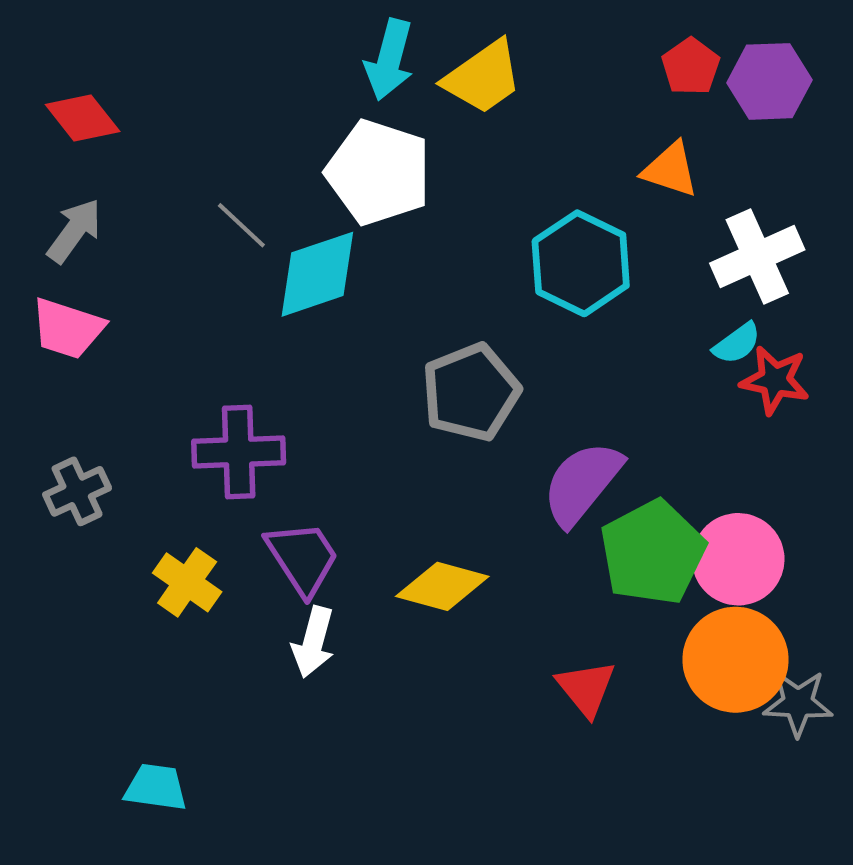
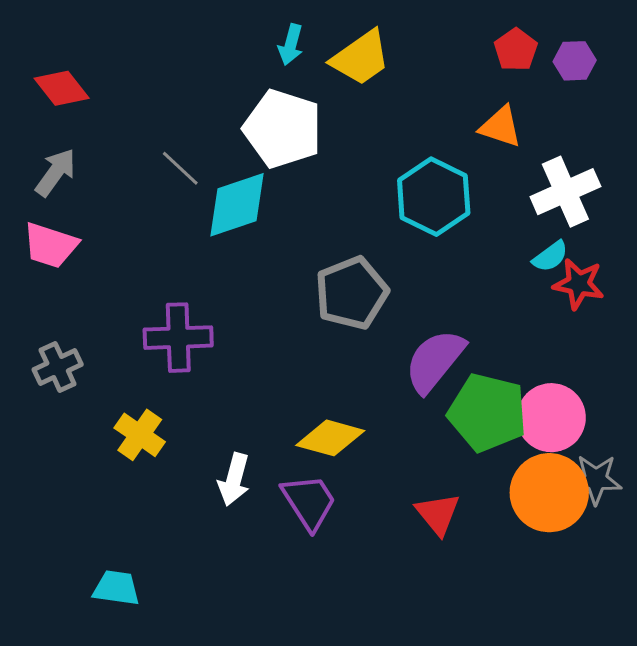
cyan arrow: (389, 60) -> (291, 45), size x0.7
purple hexagon: (769, 81) -> (575, 61), size x0.7
green pentagon: (653, 552) -> (487, 413), turned -30
purple trapezoid: (302, 558) -> (309, 502), moved
gray star: (798, 703) -> (596, 479), moved

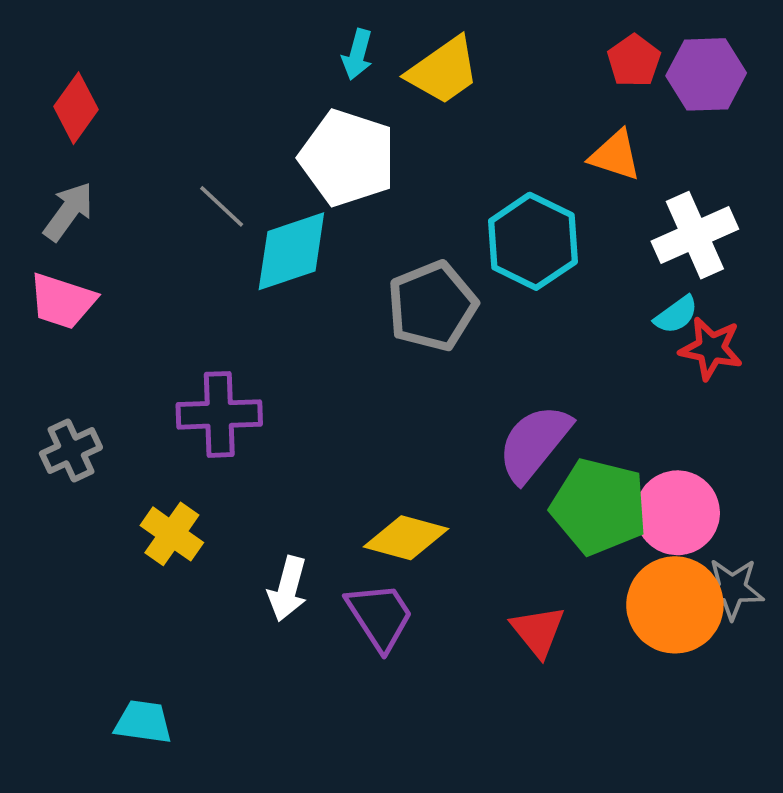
purple hexagon: (575, 61) -> (706, 74), size x1.5
red diamond: (62, 88) -> (76, 108), turned 74
gray pentagon: (352, 293) -> (432, 306), moved

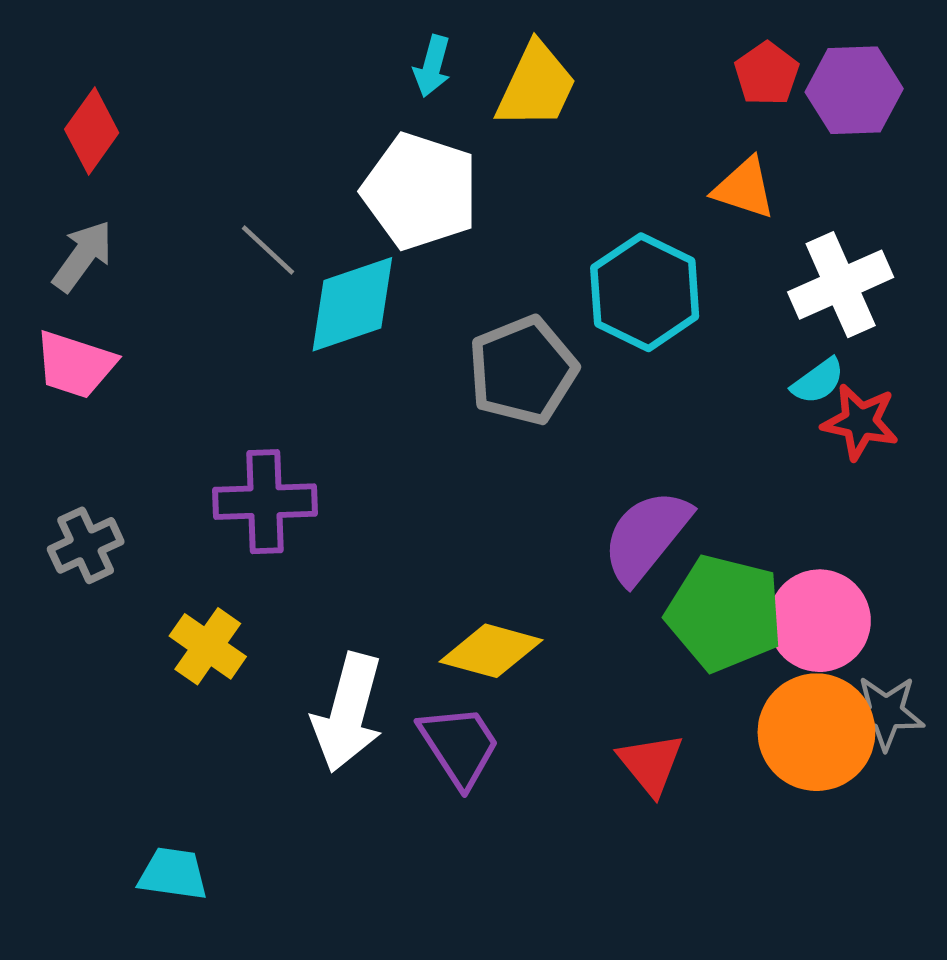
yellow trapezoid: (443, 71) -> (536, 86), turned -30
white arrow: (288, 589) -> (348, 713), size x1.5

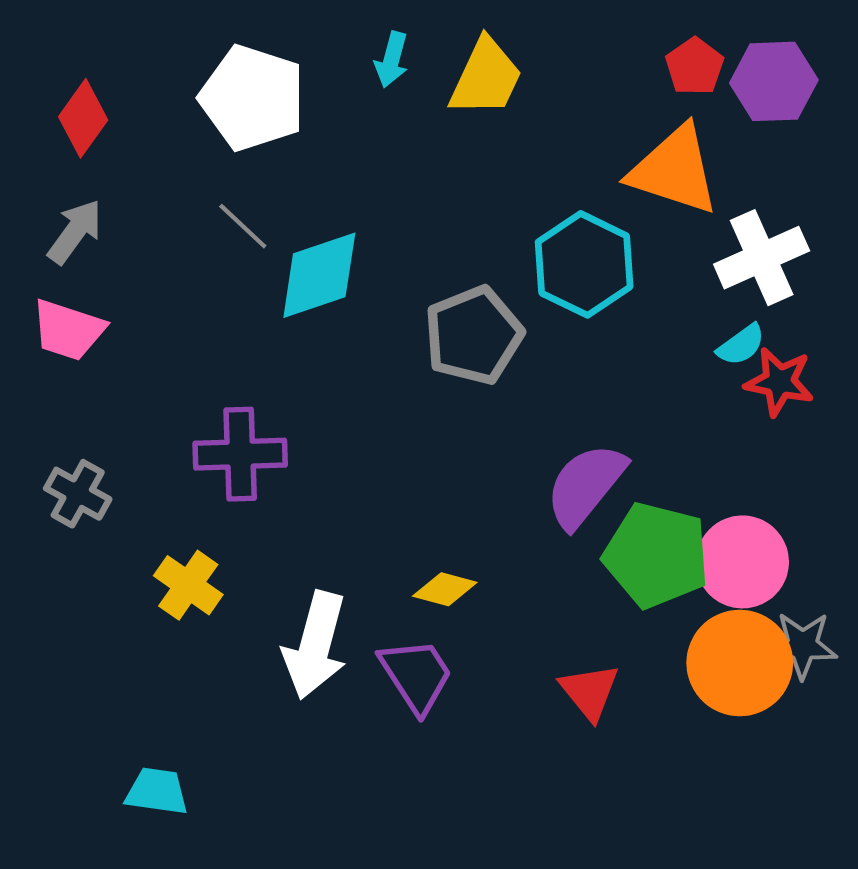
orange triangle: (744, 188) -> (674, 170), size x1.6
white pentagon: (420, 191) -> (252, 98), moved
gray cross: (86, 545) -> (78, 494), turned -36
yellow diamond: (491, 651) -> (445, 589), size x0.7

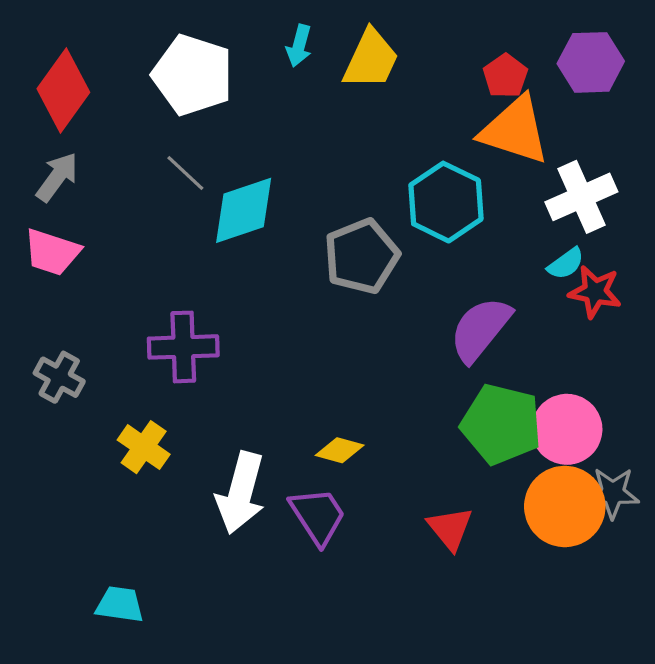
red pentagon: (695, 66) -> (505, 76), moved
red diamond: (83, 118) -> (63, 91), size x1.4
purple semicircle: (585, 486) -> (480, 329), moved

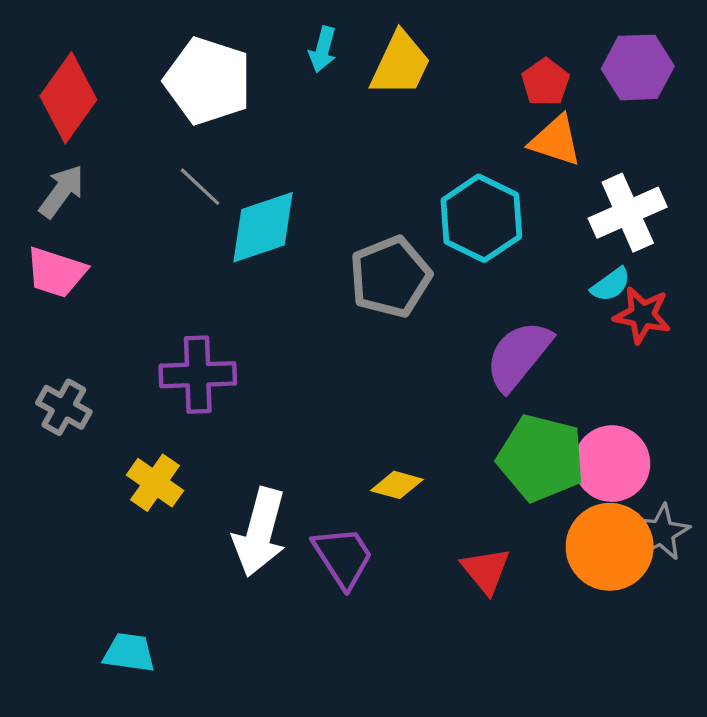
orange triangle: (515, 130) -> (556, 141), size x0.7
yellow diamond: (340, 450) -> (397, 485), moved
gray star: (613, 493) -> (661, 532), turned -30

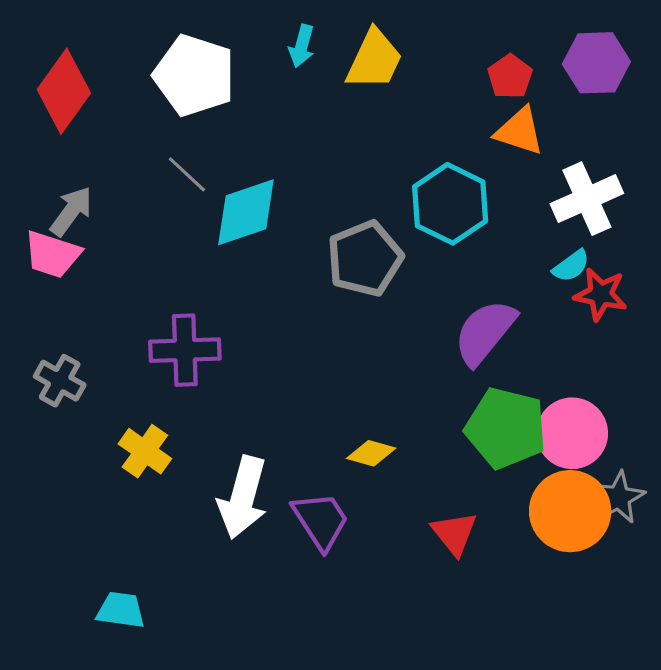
gray arrow: (62, 191) -> (71, 211), moved

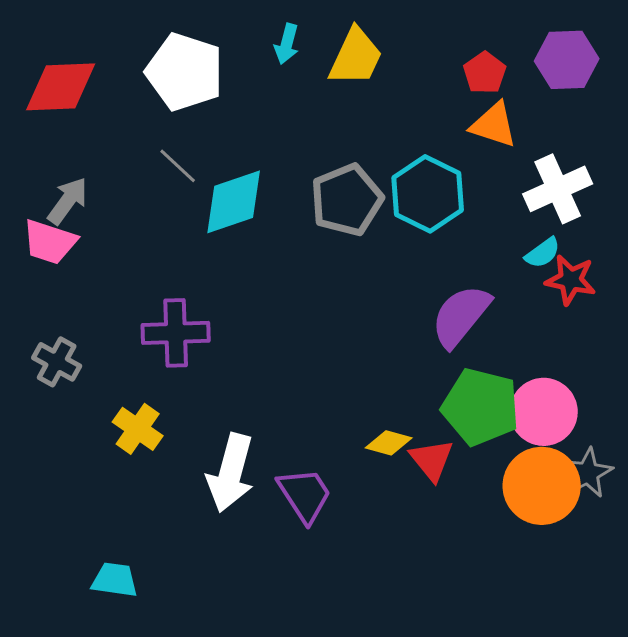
red diamond: (64, 91) -> (61, 87), turned 52
gray pentagon: (365, 259) -> (347, 200), moved
yellow diamond: (371, 453) -> (389, 443), moved
red triangle: (454, 533) -> (432, 460), moved

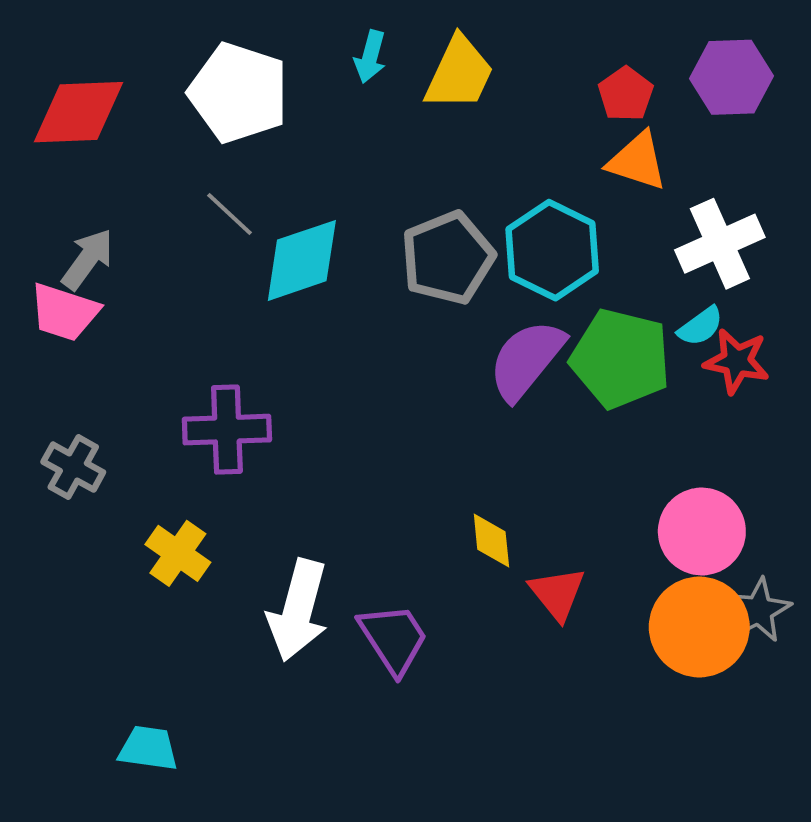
purple semicircle: (461, 316) -> (526, 360), moved
green pentagon: (481, 407) -> (621, 359), moved
yellow diamond: (389, 443) -> (491, 541), moved, turned 69

